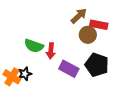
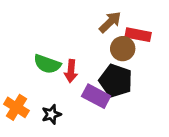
black pentagon: (97, 65) -> (116, 81), moved
black star: (25, 74) -> (51, 114), moved

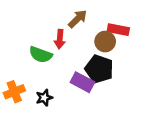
brown arrow: (110, 22) -> (78, 19), moved
red arrow: (71, 71) -> (60, 39), moved
orange cross: (16, 107) -> (14, 92), turned 36

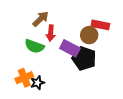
brown arrow: (78, 19) -> (41, 19), moved
purple rectangle: (82, 82) -> (70, 48), moved
orange cross: (14, 92) -> (24, 78), moved

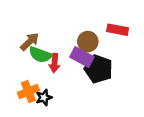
brown arrow: (41, 19) -> (30, 42), moved
red arrow: (51, 33) -> (55, 63), moved
brown circle: (89, 35) -> (88, 42), moved

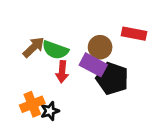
green semicircle: (40, 55) -> (55, 50), moved

